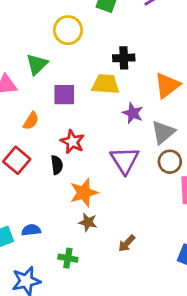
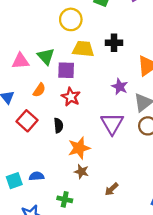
green triangle: (37, 64) -> (46, 56), moved, turned -30
yellow trapezoid: (106, 84) -> (83, 49), moved
red star: (72, 142) -> (71, 97), moved

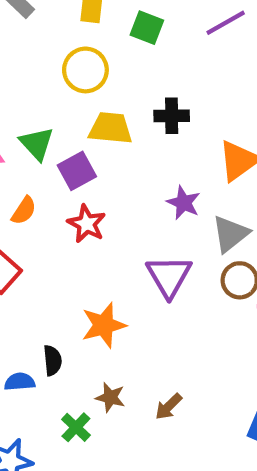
purple square: (66, 70) -> (77, 171), turned -30
black semicircle: (58, 126) -> (52, 360), moved
brown star: (81, 172) -> (110, 397), moved
green cross: (65, 199) -> (76, 427), turned 32

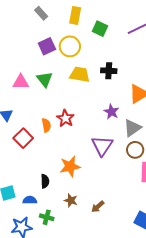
purple square: (77, 171) -> (47, 46), moved
orange semicircle: (24, 211) -> (46, 125), moved, turned -48
blue semicircle: (20, 382) -> (30, 200), moved
green cross: (76, 427) -> (47, 217), moved, turned -32

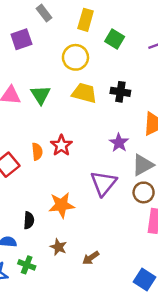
purple square: (47, 46) -> (21, 39), moved

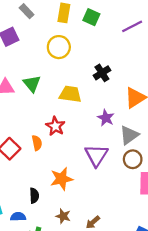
green square: (115, 39) -> (91, 17), moved
black cross: (120, 92) -> (102, 73), turned -35
yellow trapezoid: (84, 93) -> (70, 94), moved
orange semicircle: (37, 152) -> (37, 143), moved

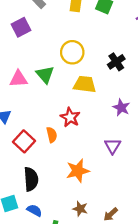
yellow circle: (59, 47) -> (72, 52), moved
purple triangle: (96, 155) -> (113, 146), size x0.7
black semicircle: (34, 196) -> (31, 179), moved, size x1.5
blue semicircle: (18, 217) -> (34, 210), turned 32

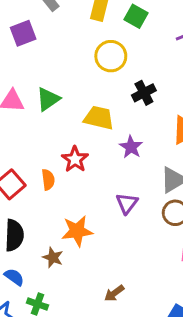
yellow circle: (72, 52) -> (111, 56), moved
green triangle: (45, 75) -> (48, 99), turned 30
purple star: (121, 108) -> (131, 147), moved
brown star: (80, 209) -> (53, 257), moved

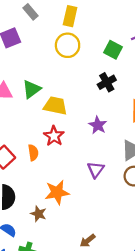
green square: (136, 16) -> (113, 50), moved
yellow circle: (111, 56) -> (68, 45), moved
yellow trapezoid: (99, 118) -> (55, 106), moved

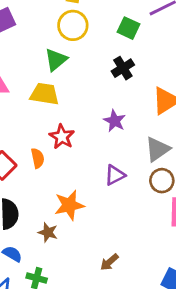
green triangle: (31, 89) -> (56, 60), moved
yellow trapezoid: (55, 106) -> (45, 94), moved
purple triangle: (96, 170) -> (115, 175), turned 30

